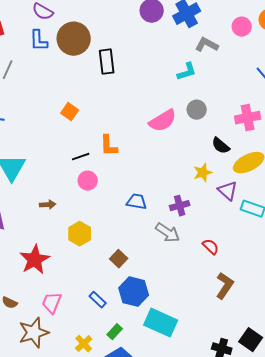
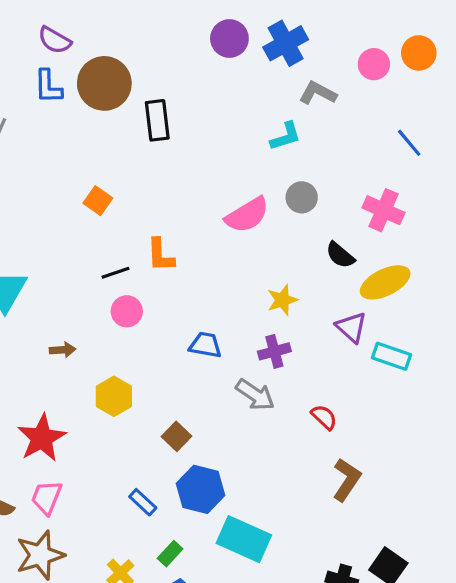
pink cross: (248, 118) -> (384, 210), turned 35
yellow star: (203, 173) -> (282, 300), moved
pink trapezoid: (52, 303) -> (47, 497), moved

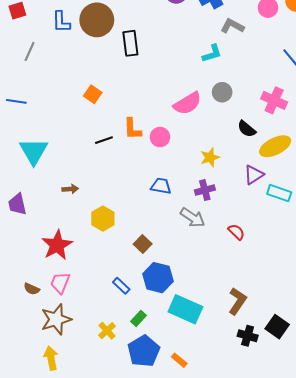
pink circle: (127, 311) -> (160, 137), moved
purple triangle: (351, 327) -> (254, 175), turned 45
brown L-shape: (347, 480) -> (237, 301), moved

